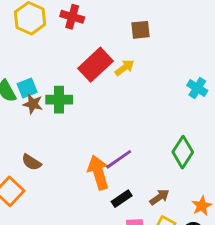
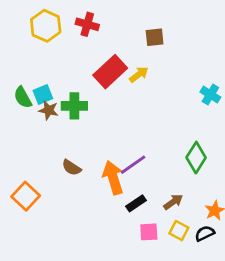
brown semicircle: (31, 162) -> (72, 168), moved

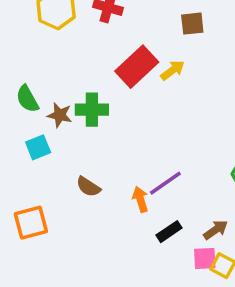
cyan square: (43, 95) -> (38, 147), moved
orange arrow: (113, 178) -> (140, 199), size x0.6
orange square: (26, 196) -> (31, 223), turned 32
pink square: (149, 232) -> (205, 258), moved

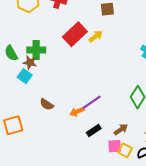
green cross: (92, 110) -> (36, 50), moved
cyan square: (38, 147) -> (25, 76), moved, turned -32
orange arrow: (140, 199) -> (77, 112), turned -96

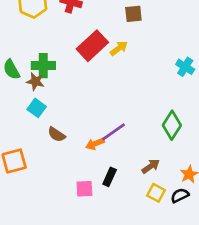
cyan square: (25, 76) -> (37, 108), moved
black rectangle: (94, 130) -> (110, 177), moved, turned -32
pink square: (115, 146) -> (84, 189), moved

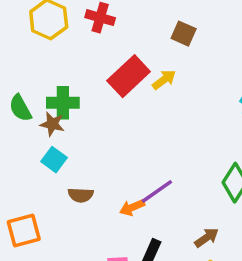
brown square: (133, 14) -> (184, 34), turned 30
brown semicircle: (57, 134) -> (81, 195), turned -30

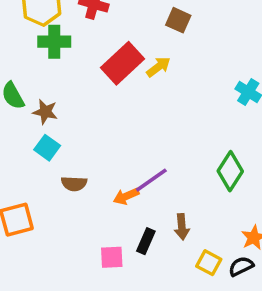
green cross: (63, 103) -> (54, 42), moved
brown arrow: (207, 238) -> (182, 227), moved, turned 120

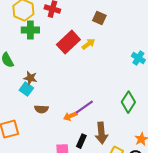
brown star: (45, 112) -> (30, 78), moved
brown arrow: (182, 227) -> (101, 133), size x1.5

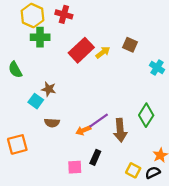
brown square: (99, 18) -> (130, 45), moved
brown star: (30, 78) -> (49, 89), moved
brown arrow: (101, 133) -> (120, 130), moved

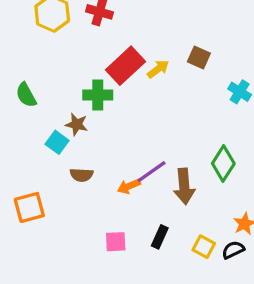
green cross: (40, 37) -> (98, 95), moved
black rectangle: (95, 157) -> (160, 237), moved

